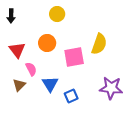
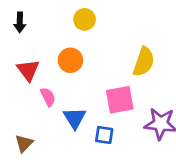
pink square: (74, 57) -> (120, 100), moved
brown triangle: (19, 85) -> (24, 143), moved
blue square: (71, 96) -> (104, 135), turned 32

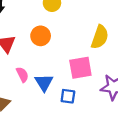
pink semicircle: (48, 97) -> (22, 75), moved

